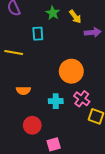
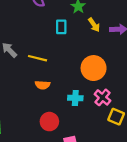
yellow arrow: (75, 17) -> (94, 25), moved
yellow line: (14, 53) -> (37, 58), moved

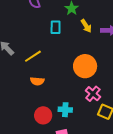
yellow line: (37, 58) -> (33, 56), turned -48
cyan cross: (75, 98) -> (65, 110), moved

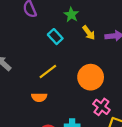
cyan rectangle: (56, 27) -> (55, 37), turned -40
yellow line: (33, 56) -> (48, 71), moved

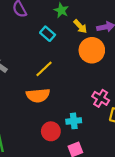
orange circle: (91, 77) -> (92, 50), moved
orange semicircle: (39, 97) -> (38, 95), size x1.5

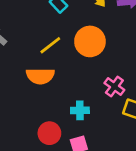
orange circle: (92, 50) -> (90, 41), moved
red circle: (51, 131) -> (49, 133), moved

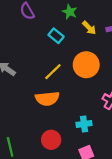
red circle: (49, 133) -> (51, 140), moved

